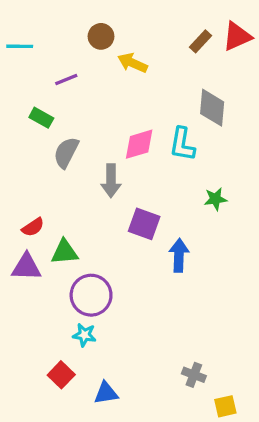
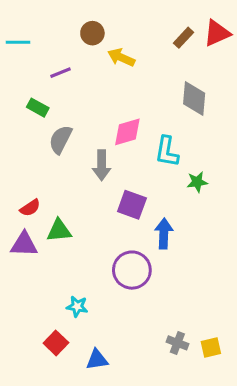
cyan L-shape: (182, 144) -> (167, 152), moved
purple circle: (91, 295) -> (132, 270), moved
yellow square: (225, 406) -> (211, 347), moved

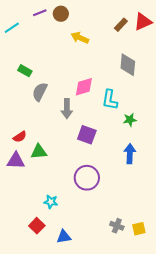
brown circle: (92, 33) -> (61, 14), moved
cyan line: (18, 42) -> (12, 28), turned -35
purple line: (61, 73) -> (40, 13), moved
blue arrow: (164, 234) -> (130, 154), moved

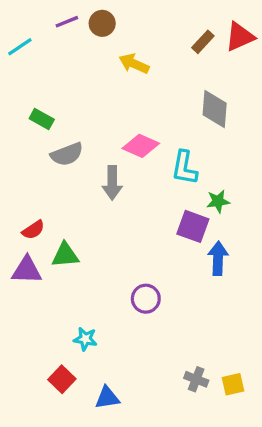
pink diamond: (84, 87) -> (141, 146), turned 40
gray semicircle: (40, 92) -> (67, 154), turned -138
purple square: (87, 135) -> (193, 226), moved
purple circle: (87, 178) -> (146, 299), size x0.7

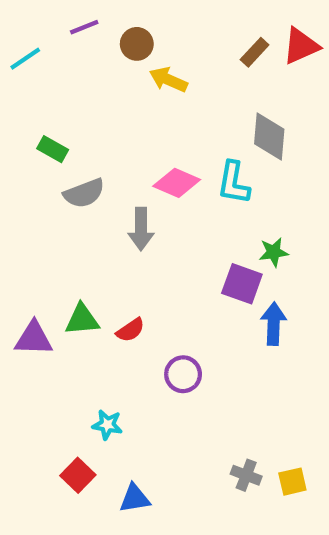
brown circle: (102, 23) -> (137, 44), moved
cyan L-shape: (184, 168) -> (234, 183), moved
red semicircle: (33, 230) -> (130, 330), moved

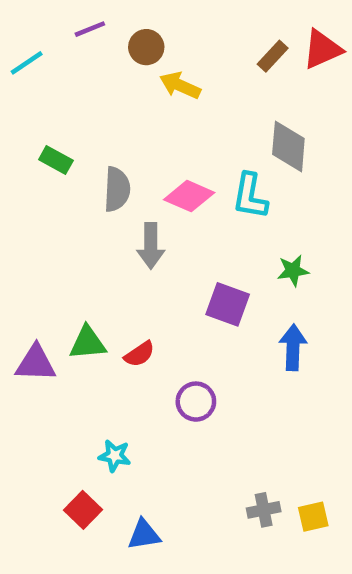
gray semicircle: (84, 193) -> (117, 189), moved, turned -66
purple square: (242, 284) -> (228, 304), moved
gray cross: (246, 475) -> (264, 510), turned -32

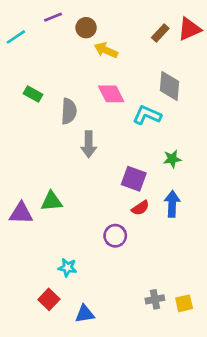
pink diamond: (189, 196) -> (111, 94), moved, turned 40
cyan L-shape: (250, 196) -> (147, 115), turned 104
red semicircle: (139, 354) -> (140, 208), moved

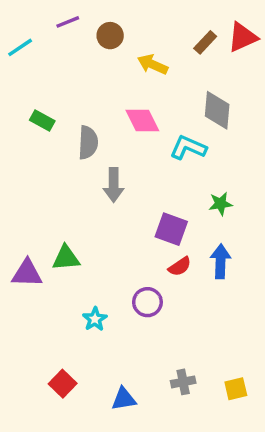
yellow arrow: (106, 50) -> (153, 64), moved
cyan star: (67, 268) -> (95, 319), moved, turned 30
gray cross: (155, 299) -> (183, 382), moved
blue triangle: (85, 314) -> (124, 399), moved

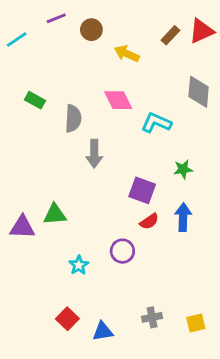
gray diamond: (217, 110) -> (199, 92), moved
red square: (63, 384) -> (67, 319), moved

